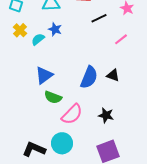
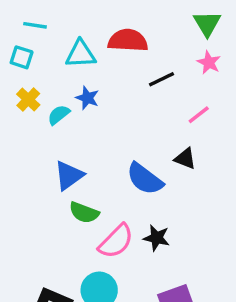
black triangle: (113, 75) -> (185, 159), moved
blue semicircle: (89, 77) -> (145, 179), turned 105
black star: (106, 115) -> (157, 238), moved

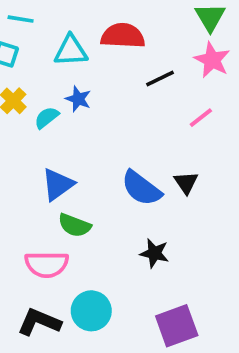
pink star: (209, 62) -> (212, 60), size x1.4
black triangle: (185, 159) -> (186, 183), moved, turned 35
pink semicircle: (116, 241) -> (47, 264), moved, turned 45

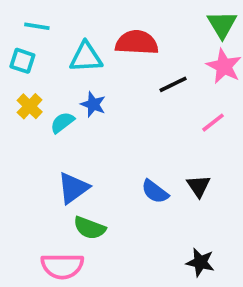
blue semicircle: (141, 188) -> (155, 192), size x0.7
black star: (154, 253) -> (200, 262), moved

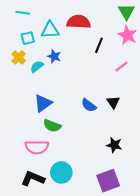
cyan square: (22, 61) -> (28, 38), moved, turned -32
black line: (173, 84) -> (99, 45), turned -42

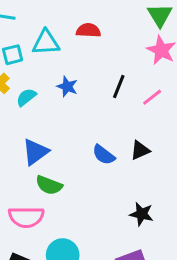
red semicircle: (79, 22) -> (88, 30), size x0.7
black line: (99, 45) -> (119, 87), moved
blue star: (54, 56) -> (67, 87), moved
black triangle: (113, 102) -> (140, 150), turned 40

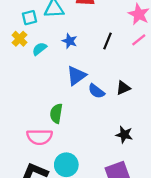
pink line: (152, 97) -> (139, 40), moved
blue triangle: (35, 152) -> (76, 76), moved
green semicircle: (49, 185) -> (56, 113), turned 78

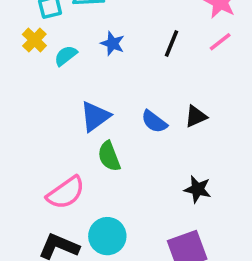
blue triangle: (76, 76) -> (95, 116), moved
green semicircle: (56, 113) -> (109, 156), moved, turned -30
pink semicircle: (40, 137) -> (66, 193), turned -35

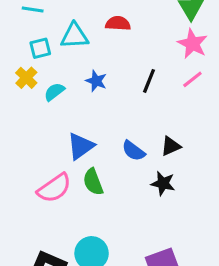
black star: (198, 189) -> (163, 183), moved
pink semicircle: (66, 193) -> (54, 188), moved

